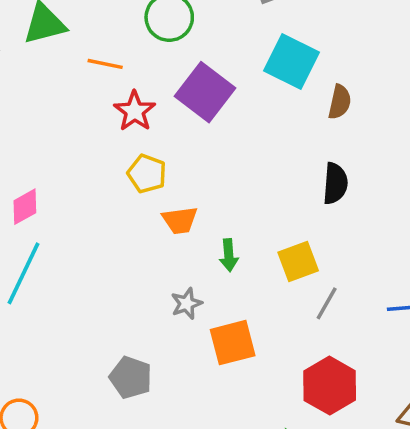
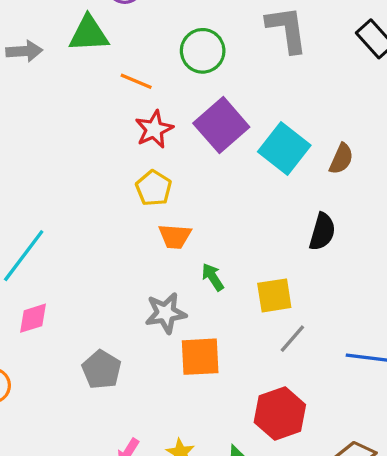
cyan square: (292, 62) -> (284, 149), moved
pink diamond: (25, 207) -> (33, 318), moved
green arrow: (229, 255) -> (213, 277), turned 140
gray star: (187, 304) -> (166, 313), size x1.4

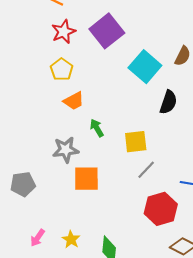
cyan square: (284, 149) -> (145, 67), moved
orange trapezoid: (175, 236) -> (74, 101), turned -35
gray pentagon: (102, 370) -> (23, 184), turned 30
red hexagon: (280, 413) -> (161, 209), moved

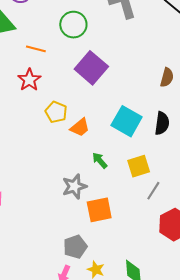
red star: (64, 32) -> (29, 80), moved
cyan square: (145, 67) -> (127, 121), moved
orange trapezoid: (74, 101) -> (80, 127), moved
gray pentagon: (23, 184) -> (75, 247), moved

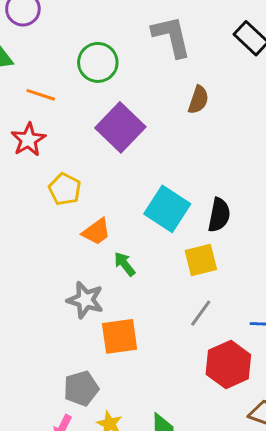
brown semicircle: (167, 77) -> (198, 100), moved
orange trapezoid: (80, 127) -> (96, 232), moved
yellow square: (139, 166) -> (201, 260), moved
gray star: (74, 186) -> (85, 300), turned 30

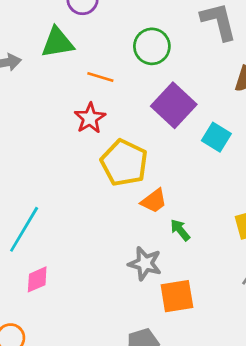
yellow pentagon: (65, 189) -> (124, 163), size x1.6
cyan square: (167, 209) -> (216, 137), moved, size x0.7

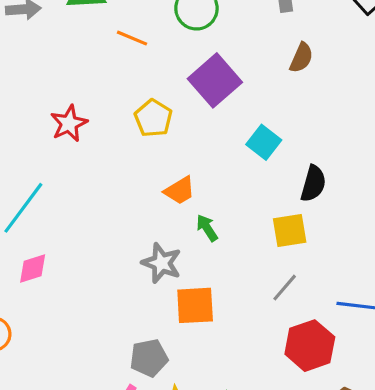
red star: (90, 118) -> (69, 123), moved
cyan square: (216, 137) -> (264, 142), moved
yellow pentagon: (124, 163) -> (153, 118), moved, size x0.7

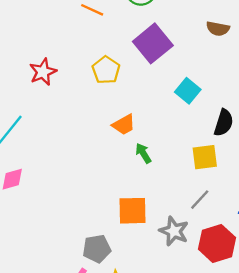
brown semicircle: (301, 58) -> (218, 29), turned 75
gray star: (161, 263) -> (174, 231), moved

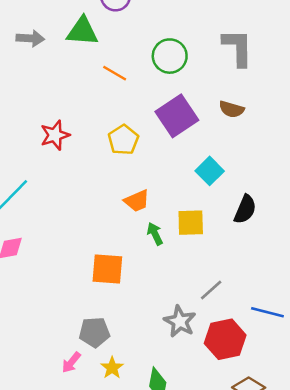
brown semicircle: (218, 29) -> (231, 109), moved
yellow square: (205, 157) -> (191, 223), moved
orange square: (132, 211) -> (107, 269), moved

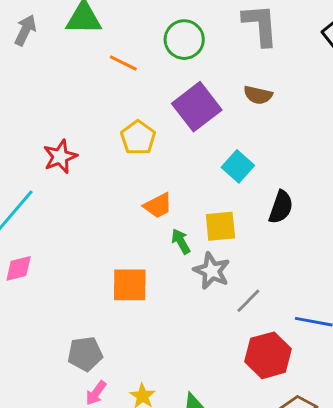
gray arrow: (30, 38) -> (25, 30), turned -64
red star: (55, 135) -> (60, 157), moved
gray star: (180, 321) -> (212, 271), moved
gray pentagon: (94, 332) -> (85, 354), moved

